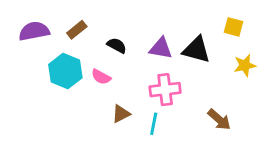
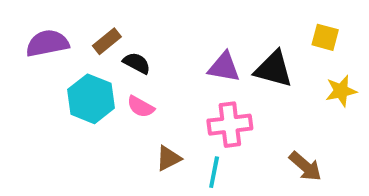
black semicircle: (117, 45) -> (137, 63), moved

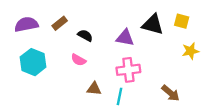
black semicircle: (137, 63) -> (85, 35), moved
black triangle: (274, 69) -> (153, 24), moved
cyan hexagon: (91, 99) -> (33, 62), moved
brown triangle: (168, 158) -> (94, 89), turned 32

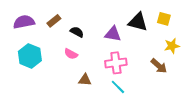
brown arrow: (171, 93) -> (159, 66), moved
cyan line: (120, 96) -> (118, 87), moved, turned -56

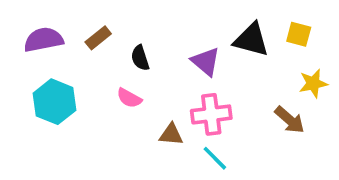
black semicircle: (77, 32) -> (140, 58), turned -136
purple triangle: (113, 34) -> (206, 62), turned 30
brown triangle: (85, 80) -> (171, 134), moved

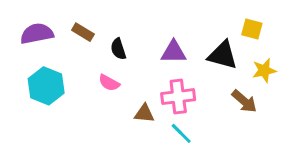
brown rectangle: (98, 38) -> (83, 32), turned 70
black triangle: (251, 40) -> (223, 55), moved
purple triangle: (206, 62) -> (174, 52), turned -40

